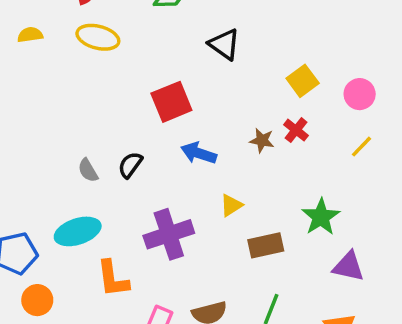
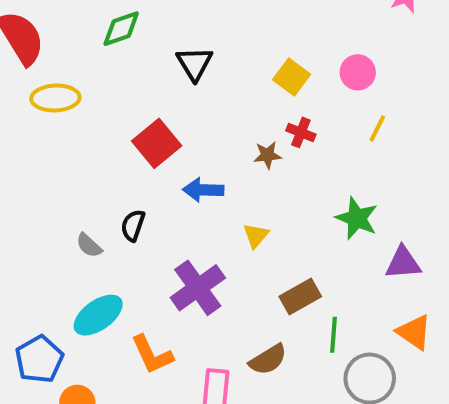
black triangle: (224, 44) -> (195, 63), turned 40
brown rectangle: (266, 245) -> (300, 297), moved

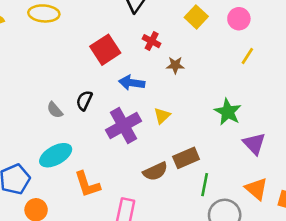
red cross: (301, 132) -> (152, 41), moved
purple triangle: (403, 263) -> (254, 144), turned 45
purple cross: (198, 288) -> (123, 125), moved
brown semicircle: (268, 360) -> (155, 171), moved

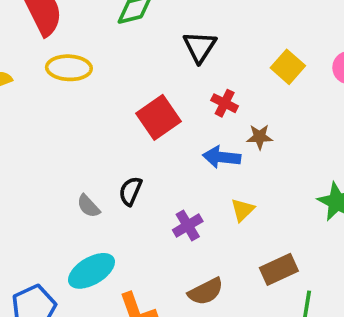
blue arrow: (132, 83) -> (222, 157), moved
purple cross: (123, 125) -> (188, 226), size x0.6
brown semicircle: (155, 171) -> (206, 291), moved

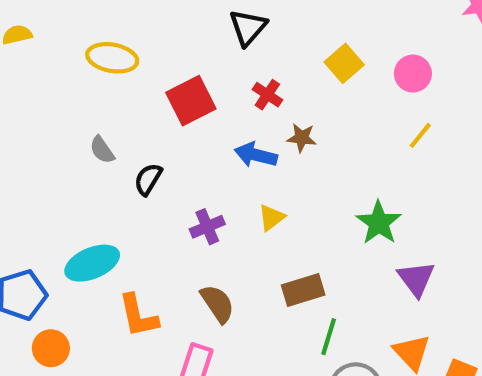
yellow ellipse: (69, 68) -> (112, 58), moved
gray semicircle: (88, 206) -> (102, 150), moved
brown semicircle: (206, 291) -> (217, 304), turned -105

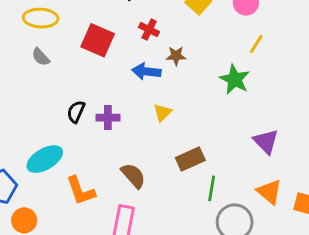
red square: (191, 101) -> (98, 40), turned -32
gray semicircle: (102, 150) -> (41, 57), moved
black semicircle: (148, 179) -> (76, 112), moved
green star: (379, 223) -> (235, 79), moved
purple cross: (207, 227) -> (108, 118), moved, turned 30

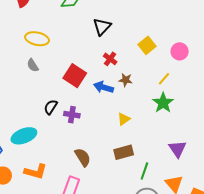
red square: (98, 40) -> (75, 76), moved
yellow line: (256, 44) -> (164, 79), moved
yellow triangle: (162, 113) -> (124, 119), moved
green line: (212, 188) -> (144, 171), moved
orange L-shape: (81, 191) -> (36, 172), moved, turned -65

